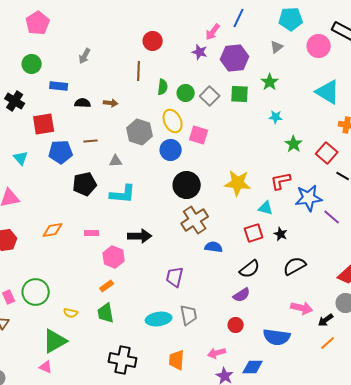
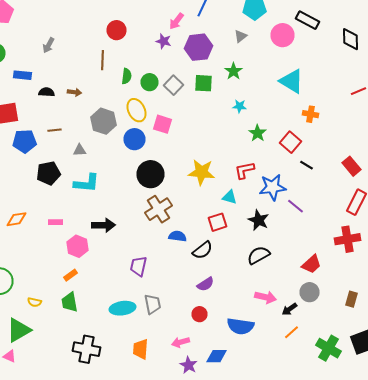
black star: (281, 234) -> (258, 220), moved, size x1.5
black semicircle: (250, 269) -> (202, 250), moved

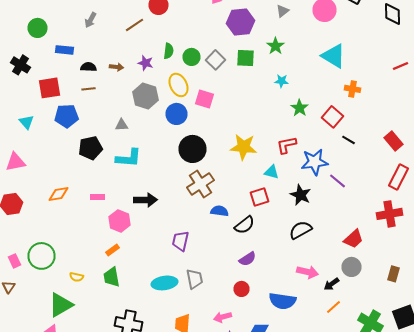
purple star: (164, 41) -> (146, 63), moved
brown line: (102, 60) -> (134, 25), moved, turned 54
brown line: (54, 130) -> (88, 89), moved

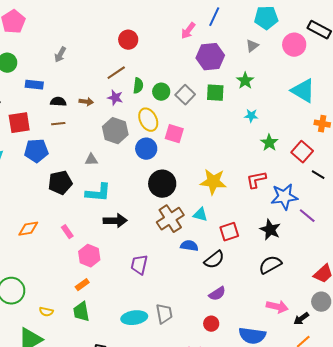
brown line: (134, 25) -> (116, 73), moved
cyan triangle: (272, 172) -> (200, 215), moved
pink rectangle: (98, 197) -> (67, 232), turned 56
black arrow: (146, 200) -> (115, 221), moved
purple trapezoid: (180, 241) -> (139, 265), moved

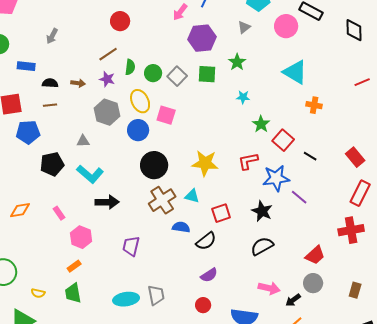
red square: (302, 152) -> (283, 140), moved
cyan L-shape: (98, 193) -> (90, 174), turned 36

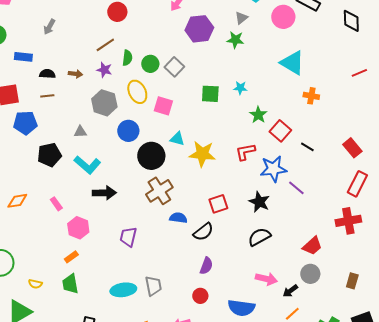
green star: (237, 62) -> (235, 40), moved, turned -30
green square: (207, 74) -> (210, 94), moved
blue circle: (138, 130) -> (128, 131), moved
cyan triangle: (192, 196) -> (177, 139), moved
purple semicircle: (209, 275) -> (206, 266), turned -36

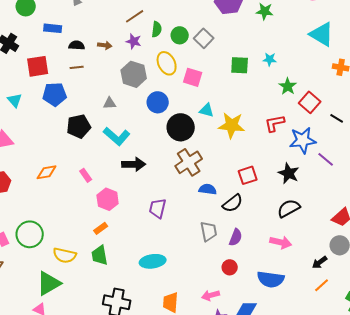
pink arrow: (266, 279) -> (281, 242), moved
yellow semicircle: (35, 284) -> (65, 255), size x1.6
gray trapezoid: (153, 286) -> (209, 231), moved

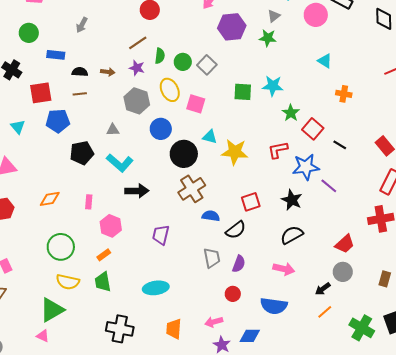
cyan triangle: (322, 34) -> (325, 61), size x0.6
cyan star: (270, 59) -> (273, 86), size x1.5
pink rectangle: (86, 175) -> (89, 202), turned 40
green circle: (30, 234) -> (61, 247), moved

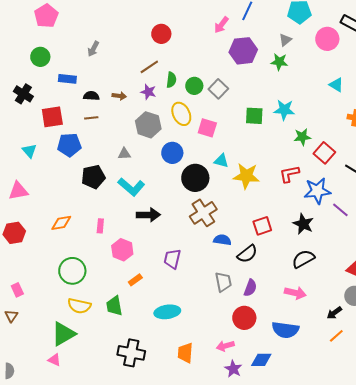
green star: (291, 113) -> (302, 137), turned 30
orange rectangle: (104, 255) -> (135, 280), moved
red circle: (233, 294) -> (244, 318), size x1.5

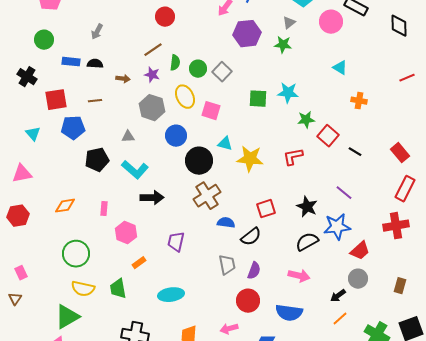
black semicircle: (91, 96) -> (95, 64), moved
blue star: (317, 191) -> (337, 227), moved

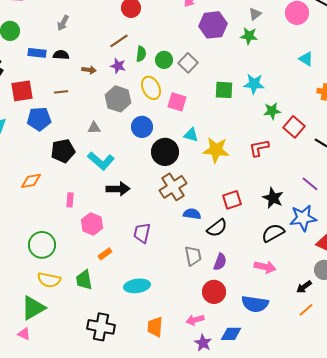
orange diamond: (65, 206) -> (31, 181), moved

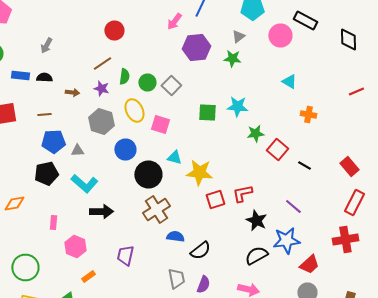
blue pentagon: (39, 119) -> (53, 142), moved
red L-shape: (259, 148) -> (242, 194), moved
red square: (232, 200) -> (215, 200), moved

